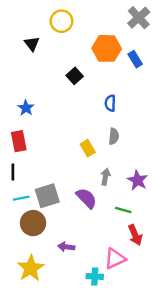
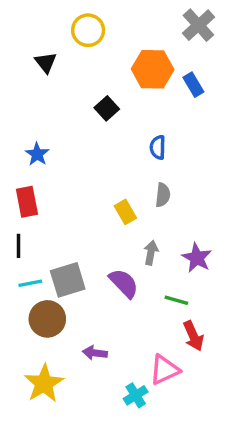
cyan cross: (95, 276) -> (136, 395), turned -35

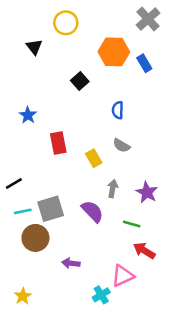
gray semicircle: (163, 195) -> (121, 146), turned 114
red rectangle: (27, 202) -> (58, 143), moved
black line: (18, 246) -> (14, 184), turned 60
red arrow: (193, 336) -> (144, 251), turned 145
yellow star: (44, 383) -> (23, 296), moved, size x0.6

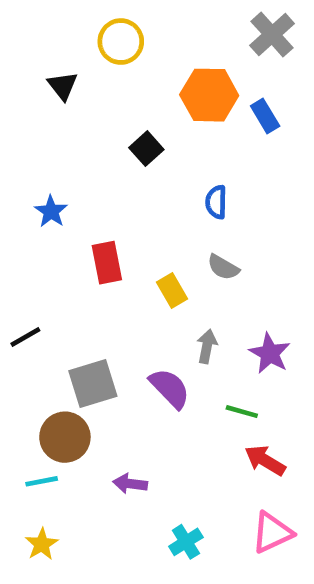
cyan line: (23, 211) -> (42, 481), moved
pink triangle: (123, 276) -> (272, 533), moved

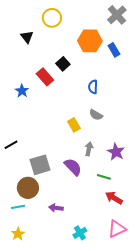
red rectangle: (107, 263) -> (45, 77), moved, turned -30

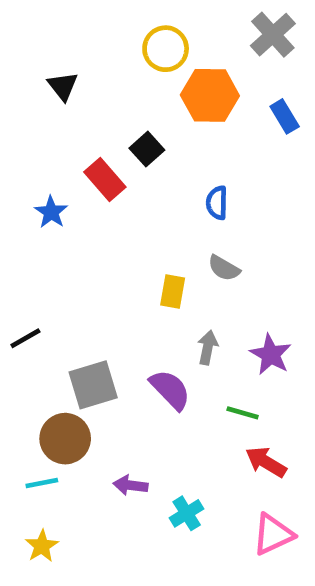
yellow circle: (52, 18) -> (166, 49), moved
blue rectangle: (114, 50) -> (285, 116), moved
yellow rectangle: (74, 125) -> (173, 292), turned 40
cyan cross: (80, 233) -> (187, 513), moved

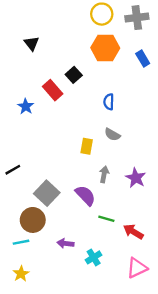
gray cross: (273, 35) -> (137, 18), turned 35
yellow circle: (166, 49) -> (102, 14), moved
gray square: (93, 385) -> (47, 193), turned -30
green line: (243, 413) -> (106, 219), moved

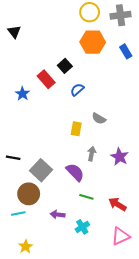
black triangle: (32, 43) -> (14, 32), moved
blue semicircle: (109, 102) -> (77, 90), moved, turned 48
black line: (13, 170) -> (13, 158), moved, turned 40
green line: (106, 219) -> (86, 197), moved
yellow star: (21, 274) -> (26, 247), moved

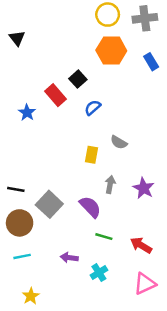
brown circle: (29, 194) -> (20, 223), moved

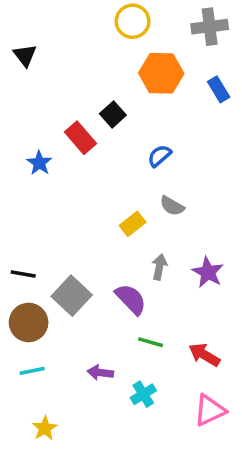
yellow circle: (108, 15) -> (133, 21), moved
blue semicircle: (93, 108) -> (159, 156), moved
yellow rectangle: (91, 155) -> (133, 224), turned 42

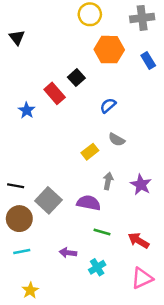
purple semicircle: (131, 299) -> (89, 203), turned -35

